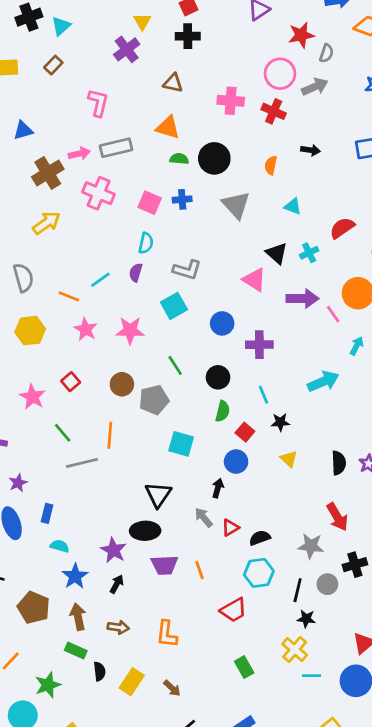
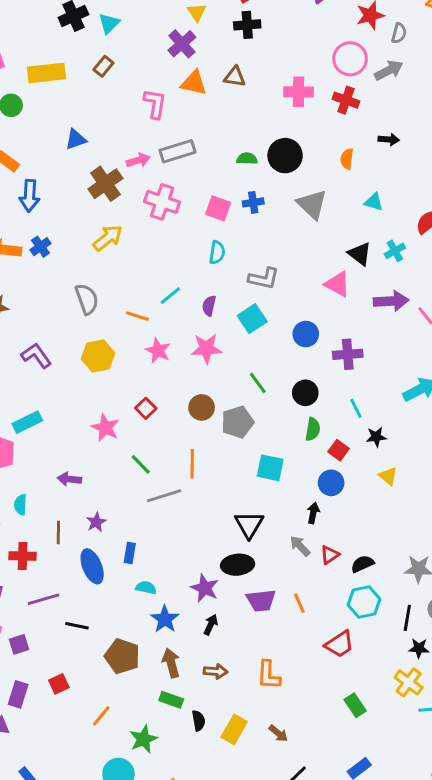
orange triangle: (168, 127) -> (194, 83), moved
purple semicircle: (136, 273) -> (209, 306), moved

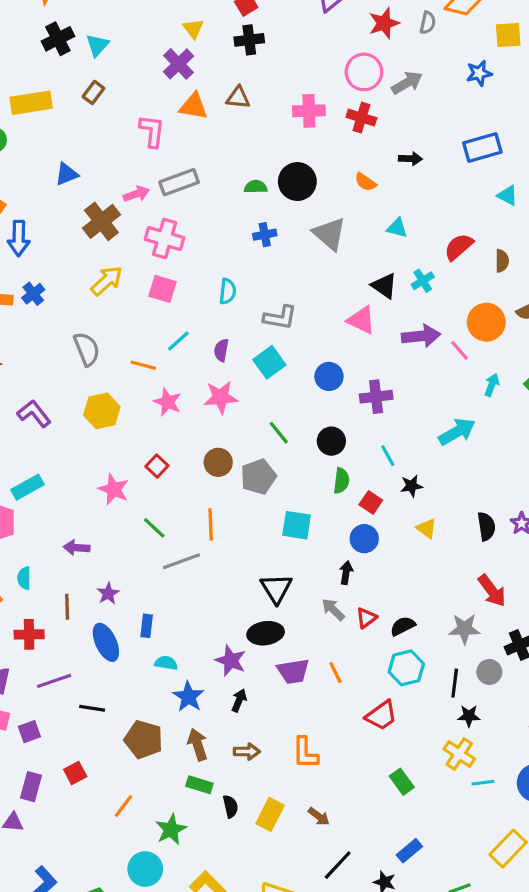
gray semicircle: (399, 33) -> (428, 23), moved
orange semicircle: (347, 159) -> (365, 182), turned -60
pink square: (218, 208) -> (163, 289), moved

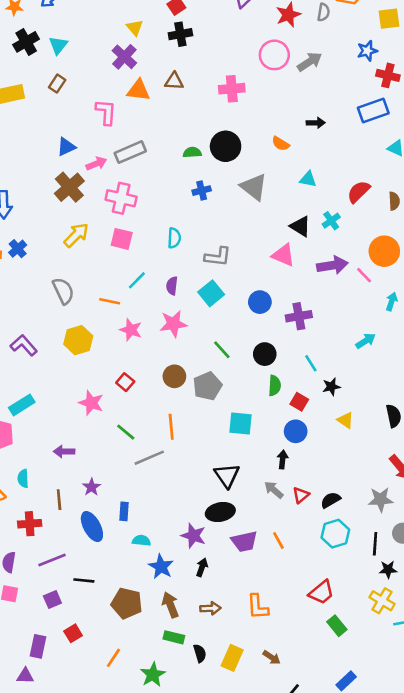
red cross: (361, 118) -> (388, 75), moved
blue triangle: (67, 174) -> (66, 147), moved
cyan arrow: (457, 432) -> (366, 341), size x0.7
red trapezoid: (381, 715) -> (321, 592), moved
purple square: (29, 732) -> (52, 599), moved

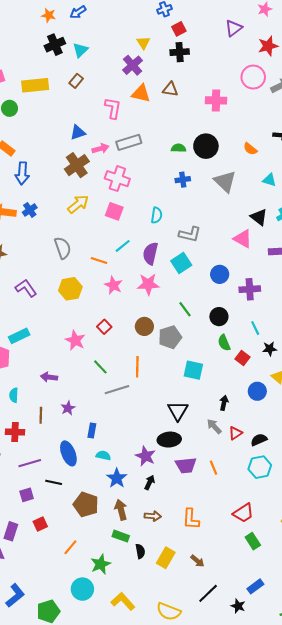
purple semicircle: (172, 286) -> (150, 253), size x1.5
green semicircle: (275, 386) -> (224, 343), turned 147
blue circle: (296, 431) -> (257, 391), moved
blue ellipse: (92, 527) -> (68, 453), moved

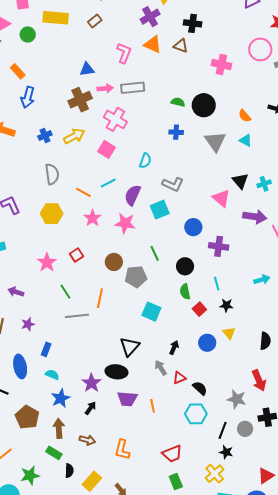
black cross: (180, 52) -> (193, 23), moved
cyan triangle: (269, 180) -> (246, 140), moved
blue cross: (30, 210) -> (45, 135), moved
black semicircle: (259, 440) -> (200, 388), turned 56

